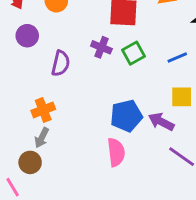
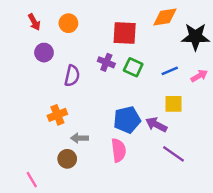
green square: (134, 53) -> (133, 67), turned -36
gray arrow: (42, 138) -> (79, 138), moved, turned 63
brown circle: (30, 162) -> (67, 159), moved

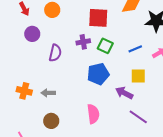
purple cross: (106, 62) -> (83, 42), turned -32
orange cross: (57, 115) -> (24, 91), moved, turned 35
blue pentagon: (127, 120) -> (98, 74), moved
gray arrow: (79, 138) -> (48, 93), moved

